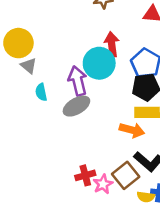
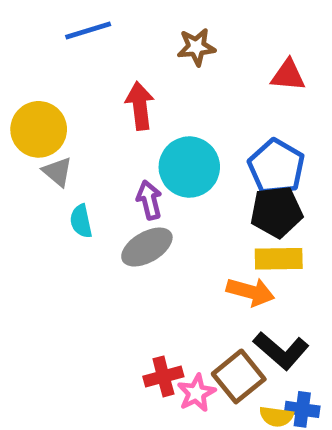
red arrow: (112, 44) -> (140, 106), moved
purple arrow: (78, 81) -> (149, 200), size x0.7

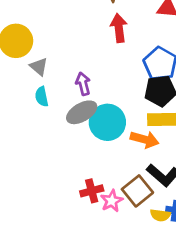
red arrow: (140, 106) -> (119, 28), moved
cyan circle: (189, 167) -> (107, 122), moved
gray triangle: (57, 172) -> (39, 67), moved

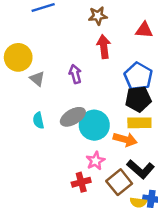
purple arrow: (83, 84) -> (75, 74), moved
cyan semicircle: (42, 97) -> (38, 120), moved
pink star: (112, 201) -> (95, 161), moved

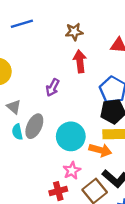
purple arrow: (75, 74) -> (53, 87), turned -138
gray triangle: (37, 79) -> (14, 107), moved
gray ellipse: (73, 117) -> (34, 126), moved, turned -35

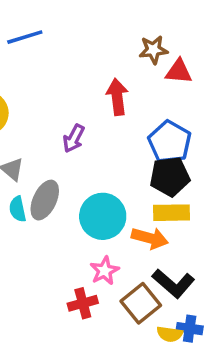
brown star: (74, 32) -> (153, 50), moved

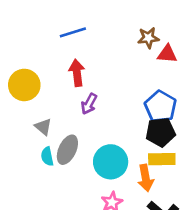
blue line: (25, 37) -> (73, 32), moved
red arrow: (117, 97) -> (77, 73), moved
orange arrow: (150, 238) -> (146, 178), turned 65

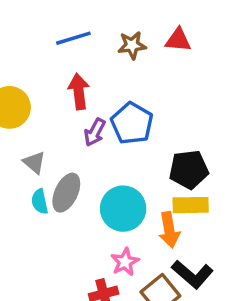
brown star: (148, 38) -> (132, 45), moved
red triangle: (167, 54) -> (178, 40), moved
blue pentagon: (160, 107) -> (132, 123), moved

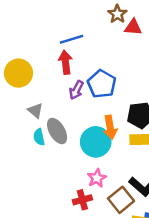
blue line: (73, 38) -> (72, 39), moved
brown star: (132, 45) -> (117, 14), moved, turned -30
gray ellipse: (66, 193) -> (57, 131), turned -55
orange arrow: (169, 230) -> (110, 127), moved

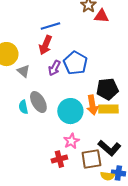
red arrow: (66, 62) -> (45, 45), turned -150
gray triangle: (35, 110) -> (23, 71), moved
orange arrow: (110, 127) -> (92, 105), moved
brown square: (121, 200) -> (91, 159), turned 30

